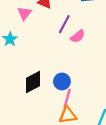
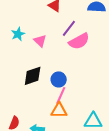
pink triangle: (24, 13) -> (40, 41), moved, turned -32
pink semicircle: (78, 36) -> (79, 41), size x1.5

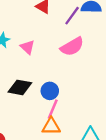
purple line: (69, 28) -> (72, 16), moved
black diamond: (33, 76) -> (20, 87), turned 30

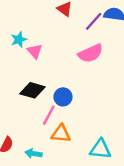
pink triangle: (28, 47) -> (35, 51), moved
pink line: (53, 109) -> (49, 115), moved

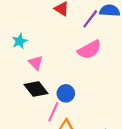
pink triangle: (35, 51) -> (36, 63), moved
black diamond: (32, 90) -> (36, 89), turned 40

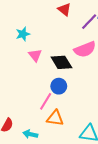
black diamond: (36, 89) -> (61, 62), moved

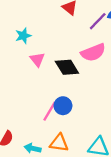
blue circle: (59, 86) -> (63, 106), moved
orange triangle: (55, 118) -> (59, 143), moved

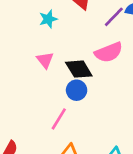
cyan star: (23, 36) -> (48, 19), moved
blue circle: (63, 106) -> (77, 90), moved

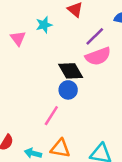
purple line: (114, 17) -> (95, 36), moved
pink triangle: (45, 60) -> (18, 38), moved

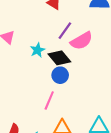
cyan star: (44, 25) -> (37, 50), moved
purple line: (95, 36) -> (65, 31), moved

